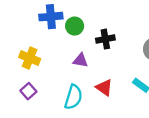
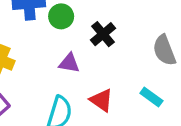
black cross: (105, 39) -> (103, 34), turned -30

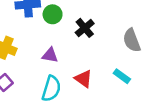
purple triangle: (69, 63) -> (50, 55), moved

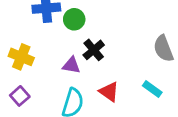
black cross: (85, 28) -> (94, 50), moved

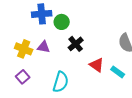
purple triangle: (71, 65) -> (44, 47), moved
red triangle: (109, 92) -> (97, 65), moved

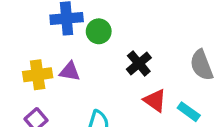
black cross: (76, 44) -> (139, 63), moved
yellow cross: (24, 49) -> (38, 75), turned -30

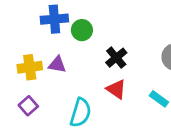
red triangle: (155, 100) -> (116, 89), moved

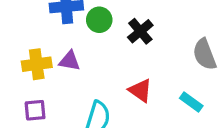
black cross: (116, 58) -> (140, 31), moved
purple square: (28, 106) -> (35, 110), turned 36

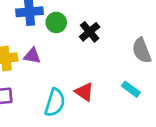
red triangle: (140, 91) -> (84, 92), moved

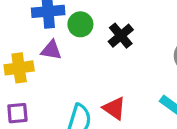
purple triangle: (32, 56) -> (51, 50), moved

